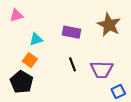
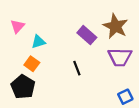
pink triangle: (16, 15) -> (18, 26), moved, turned -32
purple rectangle: (71, 32) -> (87, 35), moved, turned 30
purple trapezoid: (102, 70) -> (120, 57), moved

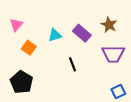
brown star: (115, 26) -> (109, 25), size x0.7
cyan triangle: (38, 42) -> (55, 35), moved
orange square: (32, 64) -> (29, 48), moved

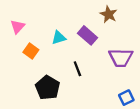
brown star: (109, 25) -> (109, 14), moved
black pentagon: (21, 82) -> (48, 88), moved

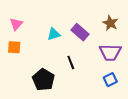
brown star: (109, 14) -> (110, 23), moved
orange square: (31, 51) -> (14, 47), moved, turned -32
blue square: (126, 98) -> (110, 80), moved

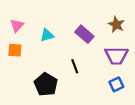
cyan triangle: (54, 34) -> (47, 35), moved

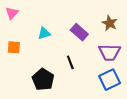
pink triangle: (17, 26) -> (12, 13), moved
blue square: (116, 84) -> (110, 80), size x1.5

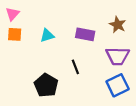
purple rectangle: (79, 32) -> (85, 34), turned -30
orange square: (14, 47) -> (15, 34), moved

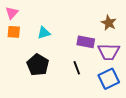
purple rectangle: (85, 34) -> (86, 42), moved
black line: (75, 67) -> (77, 68), moved
black pentagon: (46, 85) -> (38, 65), moved

